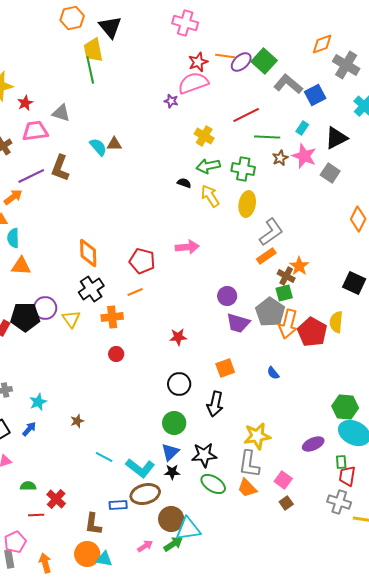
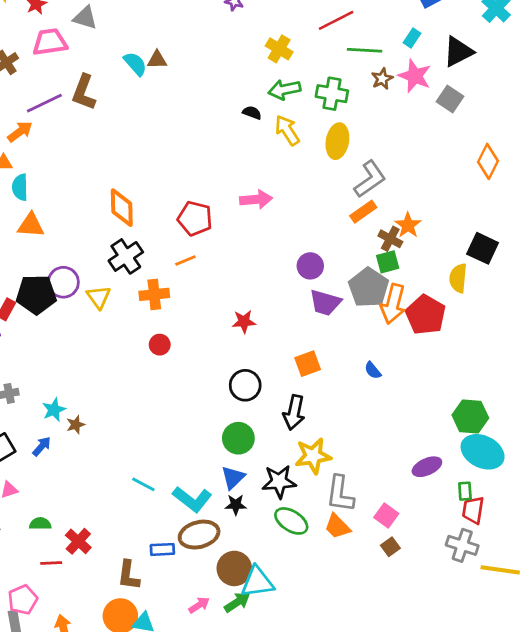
yellow semicircle: (336, 322) -> (458, 278), moved
brown star: (77, 421) -> (76, 425), moved
yellow star: (257, 436) -> (313, 456), moved

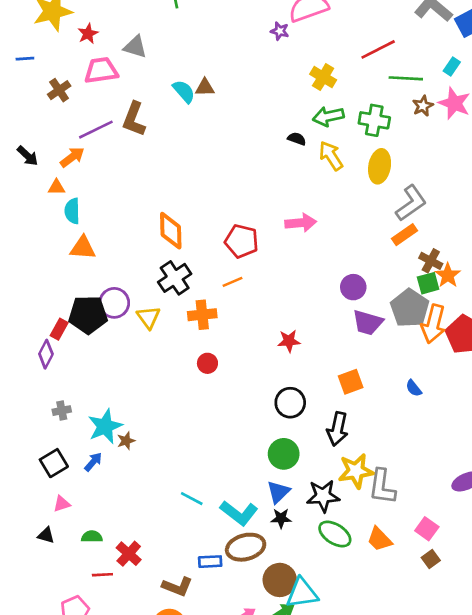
orange star: (408, 225) -> (448, 275), moved
cyan star: (54, 410) -> (105, 426), size x1.5
gray L-shape: (340, 494) -> (382, 487), moved
brown L-shape: (128, 575) -> (177, 587), turned -76

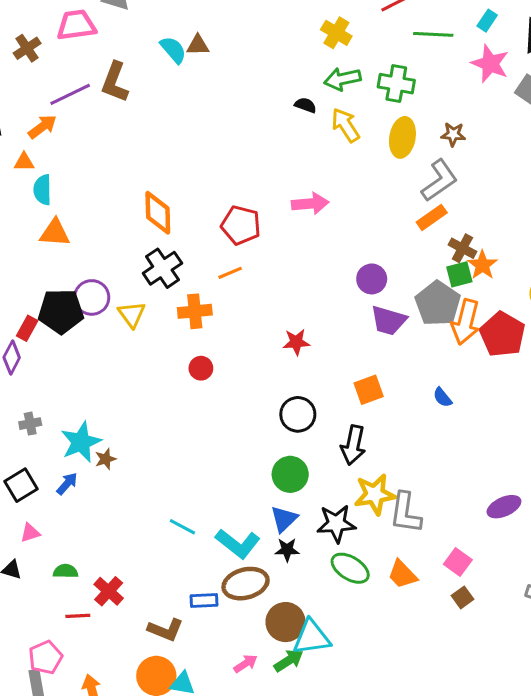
brown star: (423, 106) -> (453, 134), moved, turned 30

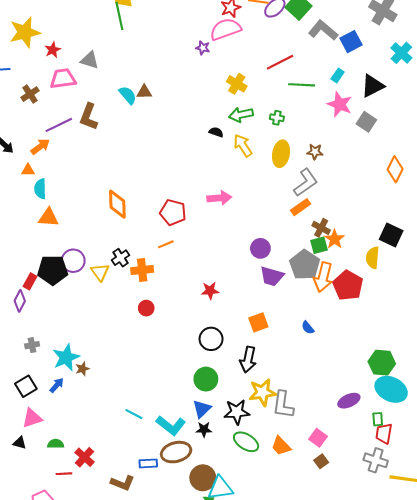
green cross: (396, 84) -> (277, 118), size x0.6
black cross: (162, 268) -> (121, 258), moved, size x0.7
pink triangle: (30, 533) -> (32, 418), size x1.5

